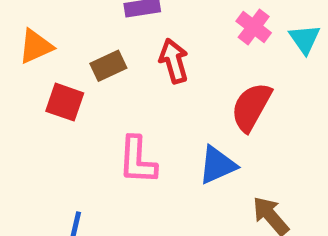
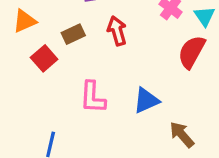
red square: (65, 102) -> (44, 58), turned 30
red semicircle: (251, 107) -> (192, 52), moved

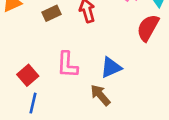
red square: (44, 58) -> (28, 75), moved
brown arrow: (182, 135) -> (100, 95), moved

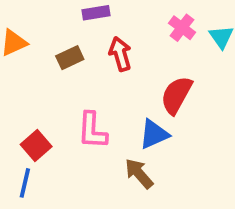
red semicircle: (148, 28) -> (176, 95), moved
blue line: (33, 103) -> (25, 183), moved

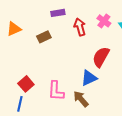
red arrow: (120, 54) -> (80, 27), moved
pink L-shape: (92, 131) -> (56, 91), moved

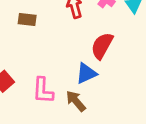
brown rectangle: (44, 37) -> (27, 19), turned 32

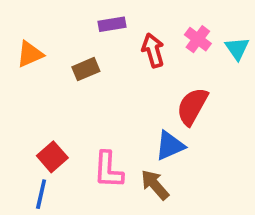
brown rectangle: (27, 19) -> (86, 69), turned -30

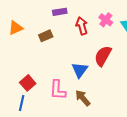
blue triangle: (170, 146) -> (80, 70), moved, turned -30

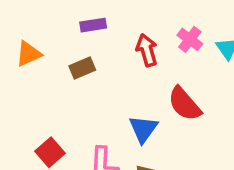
purple rectangle: (60, 12) -> (93, 25), moved
red semicircle: (103, 56) -> (184, 104), turned -70

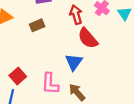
red semicircle: (184, 104) -> (88, 38), moved

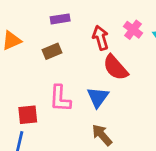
red square: (18, 76) -> (28, 115), turned 35
pink L-shape: (50, 84) -> (60, 99), moved

